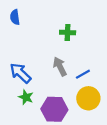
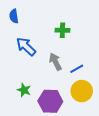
blue arrow: (20, 73) -> (26, 47), moved

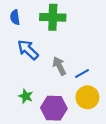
green cross: (62, 30) -> (53, 17), moved, size x1.6

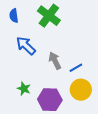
green cross: (53, 17) -> (49, 16), turned 35

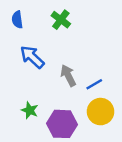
green cross: (49, 16) -> (61, 20), size x0.7

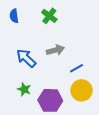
blue arrow: (32, 57) -> (26, 58), moved
gray arrow: (68, 76) -> (55, 50), moved, turned 102

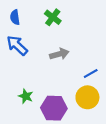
blue arrow: (26, 58) -> (17, 45), moved
blue line: (76, 68) -> (91, 74), moved

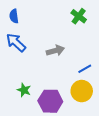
green cross: (53, 17) -> (79, 16), moved

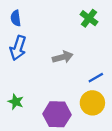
blue arrow: (16, 42) -> (18, 48), turned -115
green star: (24, 90) -> (16, 102), moved

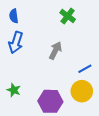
green cross: (89, 18) -> (68, 16), moved
gray arrow: (63, 57) -> (55, 51), turned -48

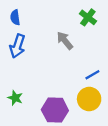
green cross: (68, 16) -> (88, 17), moved
gray arrow: (55, 51) -> (65, 41), moved, turned -66

